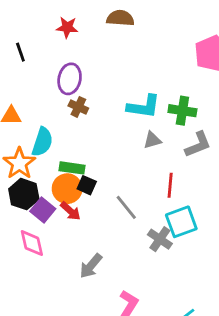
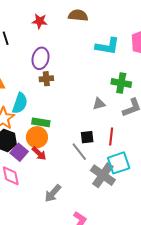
cyan L-shape: (144, 106) -> (107, 46), moved
brown cross: (78, 107) -> (46, 79), turned -32
black square: (87, 185) -> (87, 137), moved, turned -32
gray cross: (160, 239) -> (103, 175), size x1.4

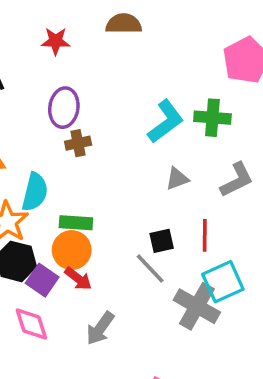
cyan L-shape: (107, 46) -> (166, 121), moved, turned -40
green cross: (121, 83) -> (212, 118), moved
gray arrow: (53, 193) -> (100, 328), moved

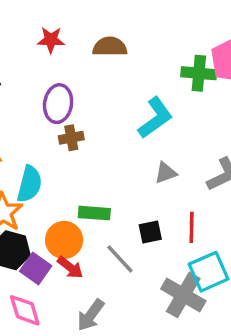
brown semicircle: (124, 24) -> (110, 47), moved
green cross: (212, 118) -> (199, 73), moved
green rectangle: (76, 223) -> (94, 213), moved
gray line: (150, 268) -> (120, 259), moved

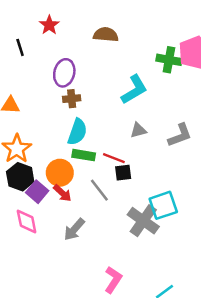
red star: (51, 40) -> (49, 25), moved, turned 30
cyan semicircle: (29, 184) -> (77, 132), moved
red line: (192, 227) -> (114, 158), moved, turned -75

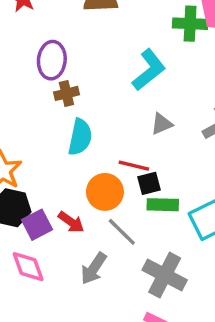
green rectangle: (84, 155) -> (163, 205), moved
orange circle: (60, 173) -> (105, 192), moved
gray line: (99, 190) -> (122, 232), moved
purple square: (37, 192) -> (37, 225), turned 30
gray cross: (143, 221) -> (165, 275), moved

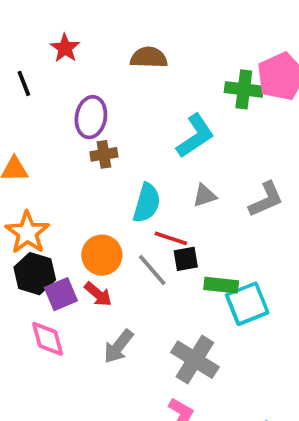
cyan semicircle: (80, 137) -> (147, 203), moved
orange circle: (105, 192) -> (102, 255), moved
green rectangle: (163, 205) -> (221, 285), moved
gray line: (122, 232) -> (152, 270), moved

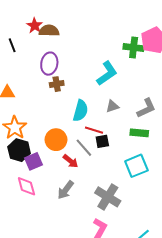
brown semicircle: (149, 58) -> (49, 31), moved
green rectangle: (221, 285) -> (139, 133), moved
red arrow: (98, 294) -> (71, 161), moved

